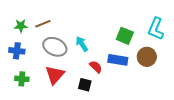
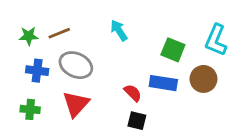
cyan arrow: (82, 44) -> (119, 30), moved
blue cross: (17, 51) -> (37, 71), moved
black square: (85, 85) -> (137, 121), moved

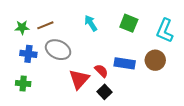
green square: (173, 50) -> (129, 23), moved
red triangle: (76, 104) -> (79, 79), moved
black square: (137, 121) -> (104, 92), turned 32

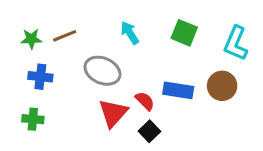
gray ellipse: (58, 50) -> (102, 71), moved

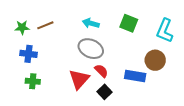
cyan arrow: (130, 33) -> (91, 23), turned -42
gray ellipse: (102, 71) -> (91, 49), moved
blue rectangle: (178, 90) -> (135, 76), moved
green cross: (33, 119) -> (33, 81), moved

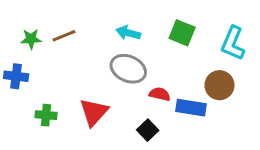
blue cross: (28, 54) -> (16, 76), moved
red semicircle: (101, 71) -> (160, 94), moved, turned -32
red triangle: (79, 79) -> (94, 112), moved

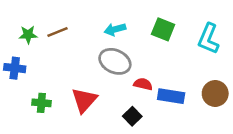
cyan arrow: (128, 33) -> (115, 29), turned -30
brown circle: (219, 85) -> (215, 93), moved

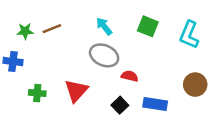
cyan arrow: (115, 29) -> (104, 26), turned 66
blue rectangle: (171, 96) -> (155, 104), moved

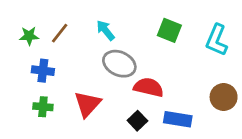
cyan arrow: (104, 26) -> (105, 30), moved
brown line: (52, 29) -> (60, 33), turned -30
blue cross: (13, 61) -> (43, 71), moved
red semicircle: (130, 76) -> (149, 87), size x1.5

